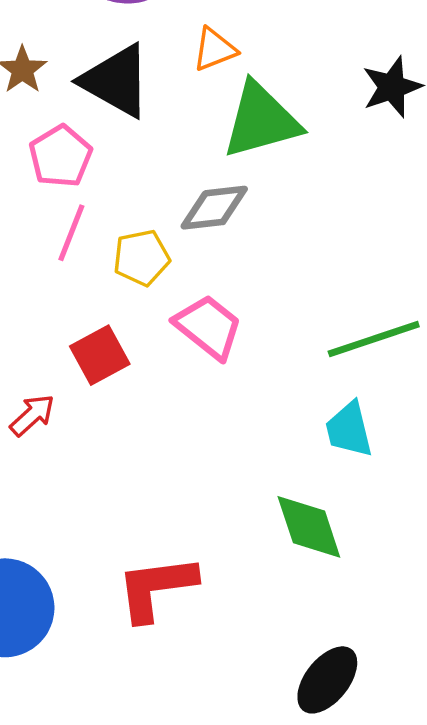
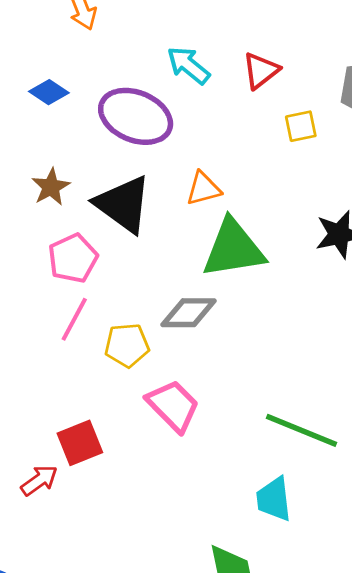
green line: (374, 339) -> (302, 430), turned 34
red square: (100, 355) -> (80, 443), moved
red arrow: (32, 415) -> (39, 480), moved

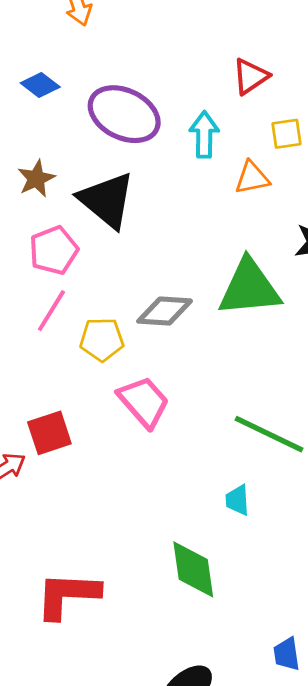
cyan arrow: (188, 65) -> (204, 135), moved, turned 48
orange triangle: (203, 189) -> (252, 178), moved
green triangle: (233, 249) -> (249, 288), moved
cyan trapezoid: (274, 499) -> (237, 500), size x0.7

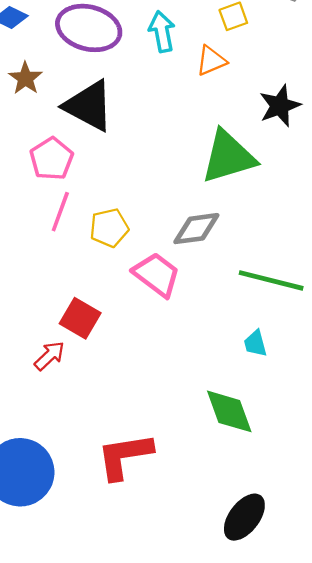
brown star: (36, 179) -> (25, 78), moved
gray diamond: (165, 311) -> (196, 229), moved
red square: (49, 433) -> (80, 318), turned -30

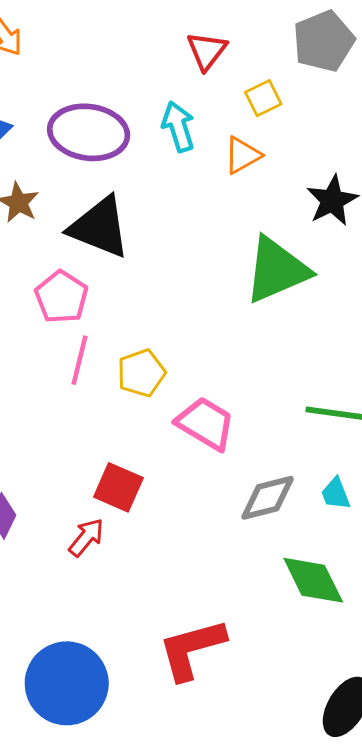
gray diamond: (196, 229) -> (268, 498), moved

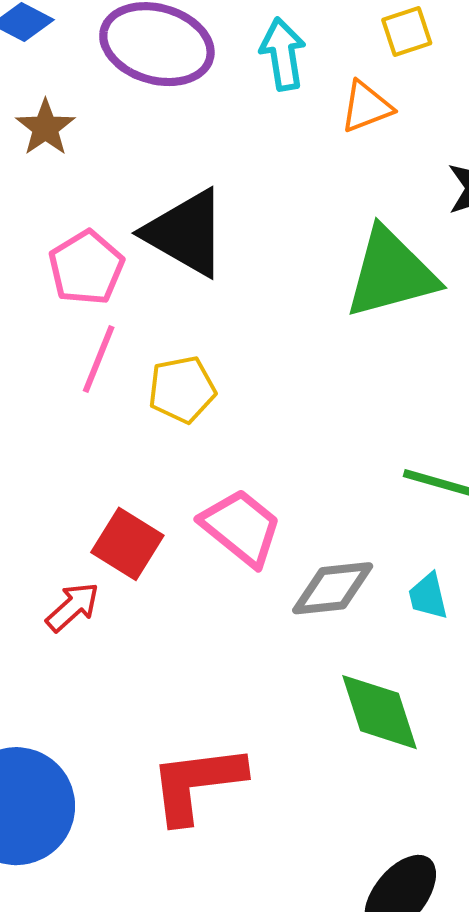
black triangle: (99, 227) -> (186, 233), moved
pink trapezoid: (206, 424) -> (241, 527), moved

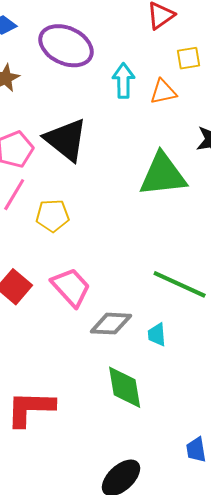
cyan arrow: (283, 54) -> (123, 81), moved

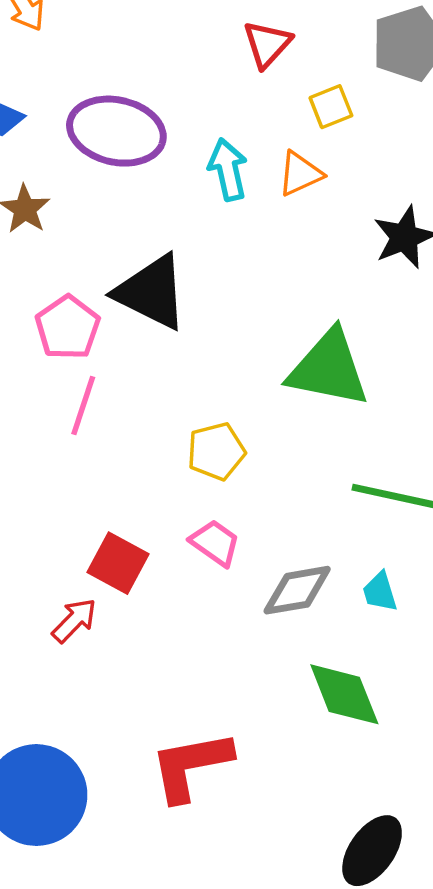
green triangle: (163, 175) -> (329, 369), moved, turned 30
yellow pentagon: (52, 216) -> (216, 451), moved
pink trapezoid: (71, 287) -> (215, 543), size x0.7

